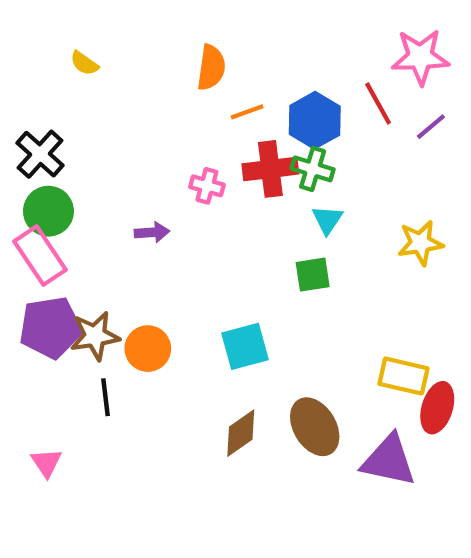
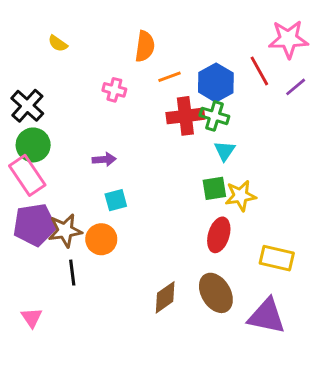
pink cross: (207, 186) -> (114, 90), moved
yellow star: (420, 243) -> (241, 196), moved
cyan square: (245, 346) -> (116, 200), moved, size x0.7
red ellipse: (437, 408) -> (219, 235), moved

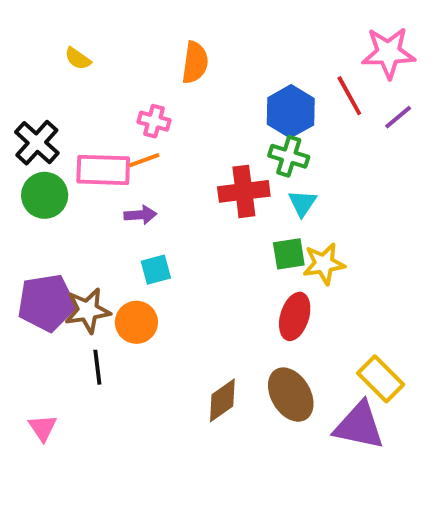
orange line: (169, 77) -> (144, 160), moved
red cross: (185, 116) -> (244, 191), moved
pink rectangle: (27, 175) -> (103, 170), moved, turned -54
yellow rectangle: (277, 258) -> (381, 379), moved, turned 32

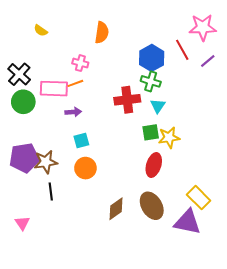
orange circle: (136, 322) -> (85, 168), moved

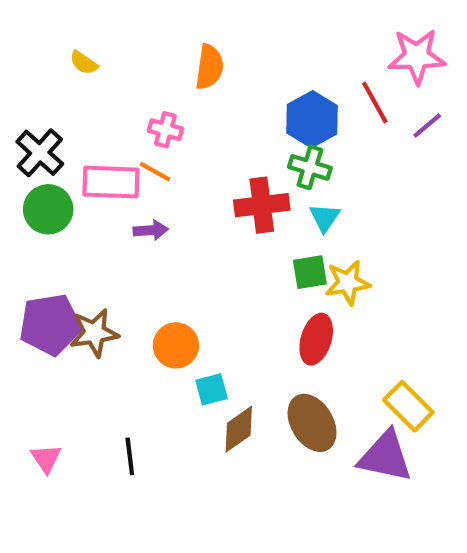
orange line: (75, 83) -> (155, 172), turned 49
cyan square: (81, 141) -> (211, 389), moved
black line: (51, 191) -> (130, 456), moved

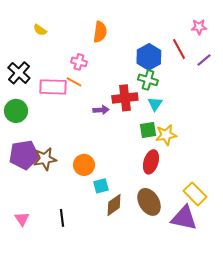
pink star: (417, 56) -> (199, 27), size x0.6
green circle: (48, 209) -> (16, 111), moved
purple arrow: (151, 230) -> (101, 110), moved

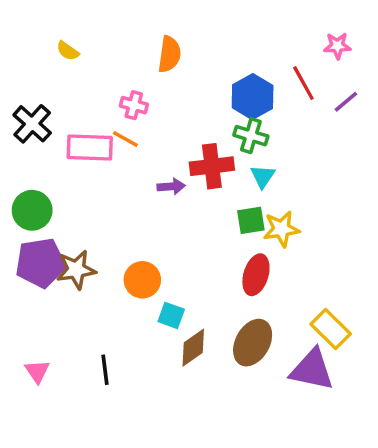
green circle: (16, 111) -> (32, 210), moved
cyan square: (101, 186) -> (171, 315), turned 35
brown ellipse: (149, 202) -> (253, 343), turned 60

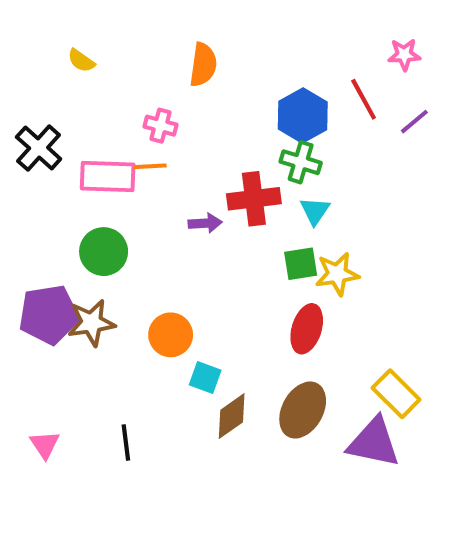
orange line: (125, 139) -> (150, 166), turned -32
green circle: (32, 210) -> (104, 252), moved

